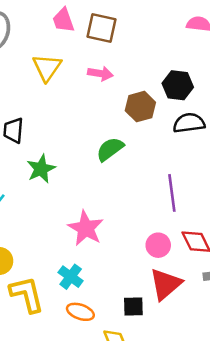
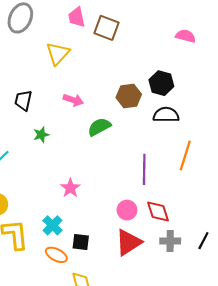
pink arrow: (100, 74) -> (73, 100), moved
green star: (41, 169) -> (41, 135), size x0.7
pink star: (86, 228) -> (70, 188), size x0.7
black square: (133, 307) -> (81, 242), moved

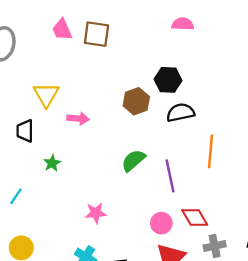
yellow triangle: (58, 53) -> (46, 95), moved
green semicircle: (99, 127) -> (133, 160), moved
pink star: (70, 188) -> (96, 213), turned -30

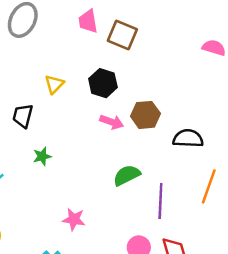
black hexagon: (168, 80) -> (103, 83), moved
yellow triangle: (46, 95) -> (54, 84), size x0.7
pink arrow: (78, 119) -> (112, 122), moved

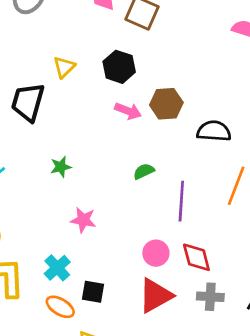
black trapezoid: (23, 116) -> (28, 102), size x1.4
green star: (42, 156) -> (61, 167), moved
green semicircle: (127, 175) -> (144, 171), size x0.7

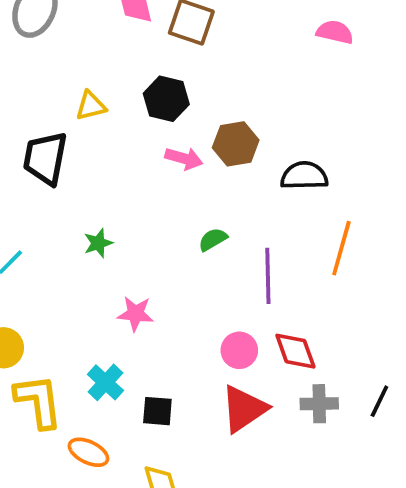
yellow triangle: (64, 67) -> (91, 106), turned 35
orange ellipse: (60, 307) -> (88, 452), moved

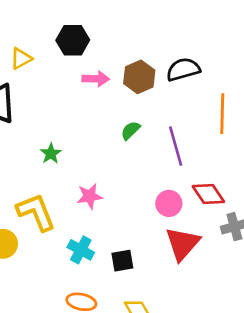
brown hexagon: (236, 144) -> (139, 77), moved
yellow L-shape: (38, 401) -> (36, 212), moved

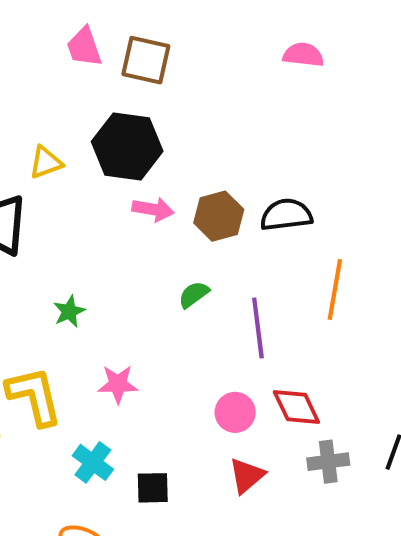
black hexagon: (73, 40) -> (127, 146), size x1.4
red triangle: (182, 244) -> (247, 476), size x0.7

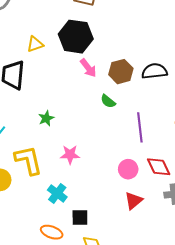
pink arrow: (153, 209) -> (88, 68), turned 42
green semicircle: (194, 295) -> (108, 101), moved, turned -105
black square: (153, 488) -> (80, 218), moved

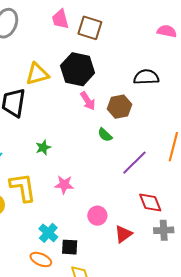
yellow triangle: (35, 44) -> (37, 74), size x1.4
black semicircle: (154, 71) -> (146, 77), moved
purple line: (140, 127) -> (134, 163), turned 48
pink circle: (128, 169) -> (97, 216), moved
cyan cross: (57, 193) -> (48, 233), moved

